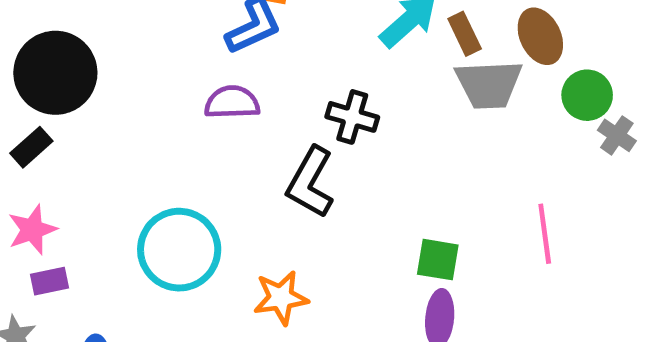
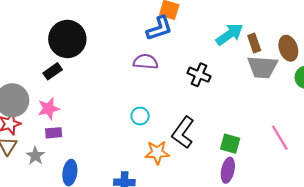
black L-shape: (310, 182) -> (183, 133), moved
pink line: (545, 234) -> (280, 138), turned -30
cyan circle: (179, 250) -> (140, 116), moved, size x0.5

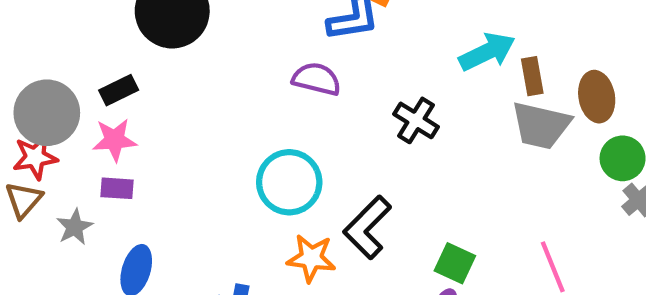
black rectangle: (53, 71) -> (119, 90), moved
cyan circle: (140, 116) -> (289, 182), size x1.8

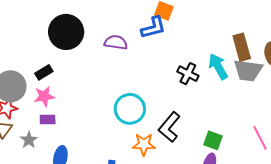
cyan arrow: (487, 52) -> (218, 66), moved, turned -88
brown rectangle: (532, 76) -> (242, 47), size x1.5
purple semicircle: (317, 79) -> (116, 42), moved

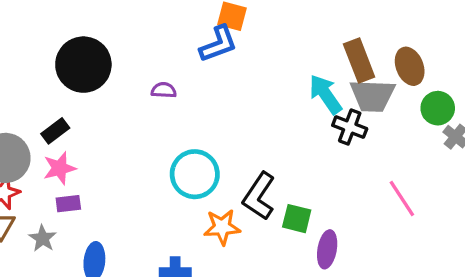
purple semicircle: (116, 42) -> (164, 90), moved, size x0.7
black cross: (188, 74) -> (350, 127), moved
green square: (213, 140) -> (297, 219), moved

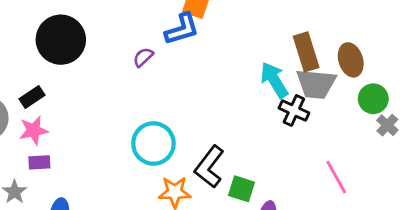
purple semicircle: (164, 90) -> (143, 57), moved, turned -50

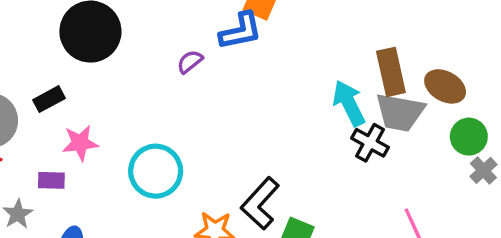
brown ellipse: (351, 60) -> (445, 86), turned -48
pink star: (34, 130) -> (80, 143), moved
cyan circle: (153, 143) -> (156, 171), moved

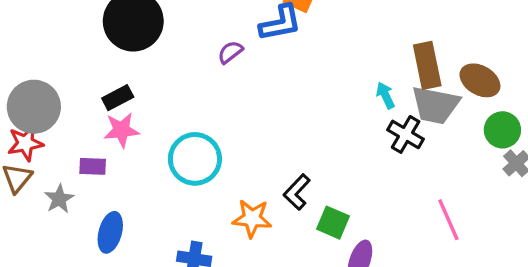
black rectangle: (49, 99) -> (118, 98), moved
cyan arrow: (349, 103) -> (385, 95), size x0.6
black L-shape: (260, 203) -> (297, 192), size x0.7

